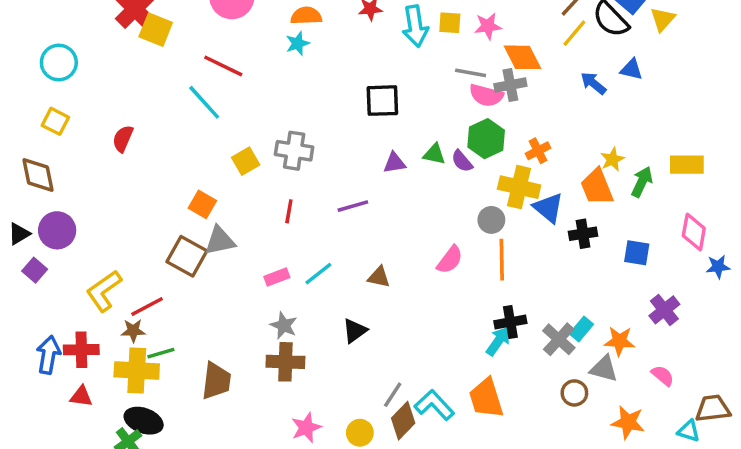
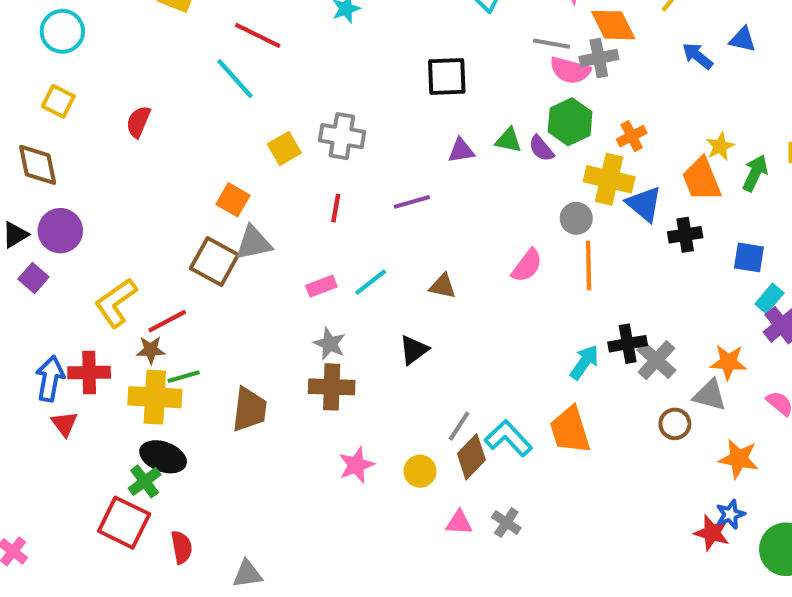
black cross: (510, 322) -> (628, 344), moved
cyan rectangle: (581, 329) -> (769, 298), moved
red triangle: (81, 396) -> (64, 424), moved, turned 45

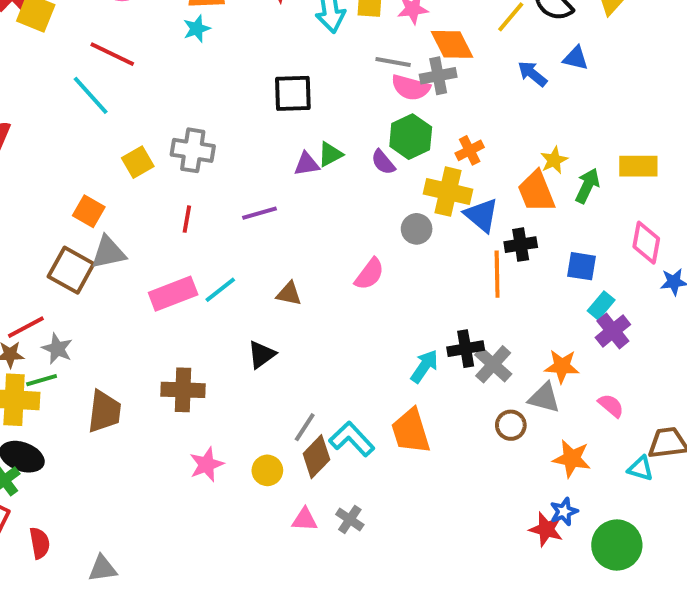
green triangle: (508, 140) -> (330, 154), moved, turned -40
orange line: (589, 266) -> (497, 274), moved
pink rectangle: (321, 286) -> (173, 294), size x1.6
gray star: (330, 344) -> (57, 349), moved

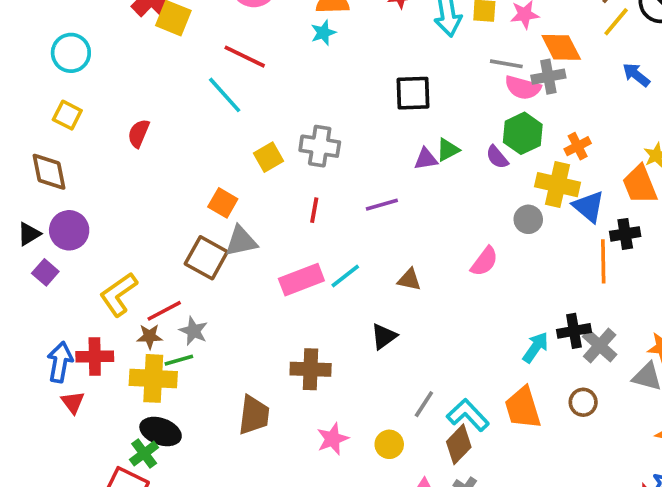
brown trapezoid: (104, 411) -> (254, 415), moved
brown circle: (511, 425) -> (583, 402), moved
brown diamond: (316, 457) -> (459, 444), moved

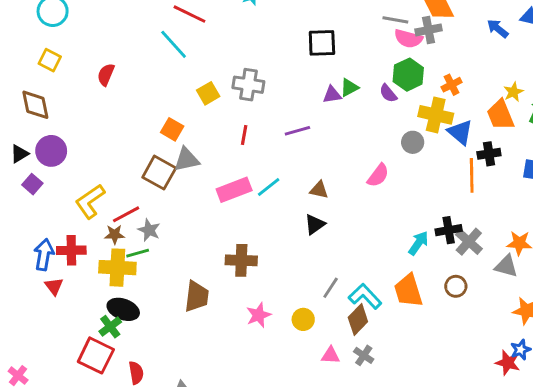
black triangle: (384, 336) -> (315, 224), moved

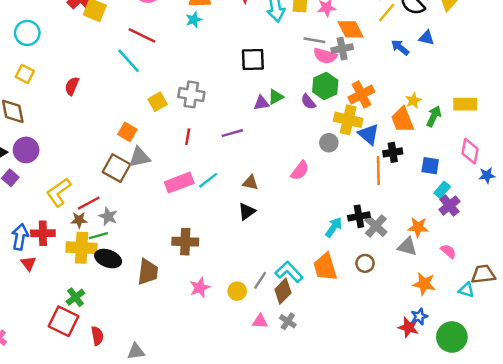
orange cross: (452, 85) -> (361, 94), size x1.5
gray line: (331, 288) -> (260, 280), moved
black ellipse: (123, 309) -> (108, 259), moved

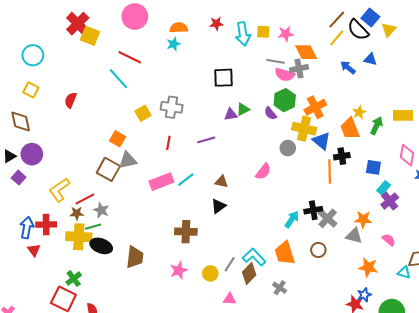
brown cross: (185, 242) -> (186, 232), moved
gray cross: (288, 321) -> (280, 288), moved

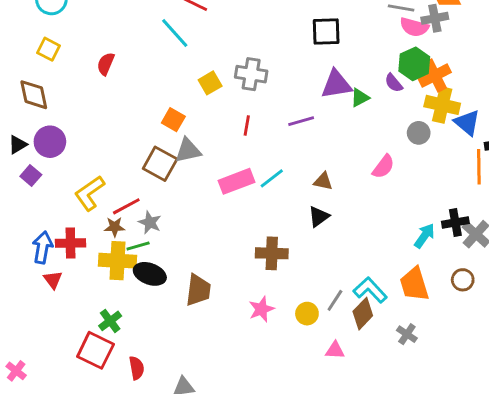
orange cross: (315, 107) -> (435, 76), moved
green triangle: (243, 109) -> (360, 98), moved
purple triangle: (231, 114) -> (336, 84), size x1.6

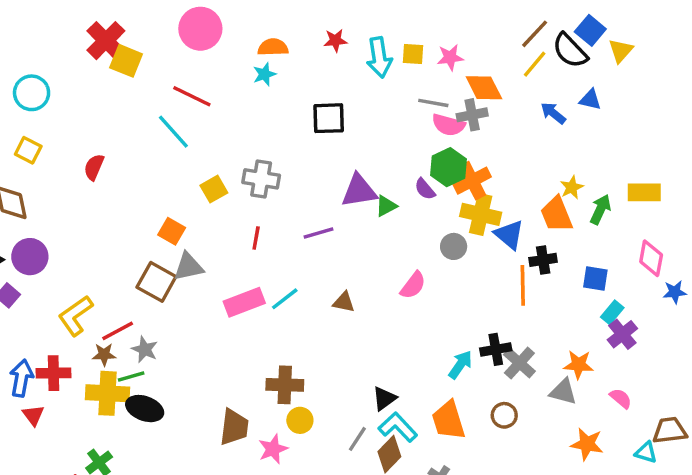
black square: (326, 32) -> (329, 118), moved
black triangle: (319, 217) -> (384, 398), moved
brown trapezoid: (198, 290) -> (234, 427), moved
yellow circle: (307, 314) -> (300, 420), moved

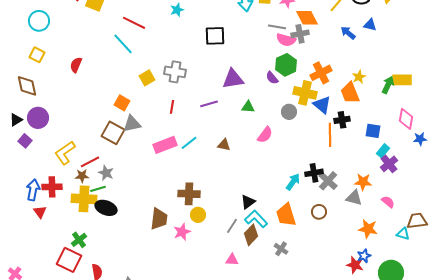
orange cross: (472, 181) -> (321, 73), moved
green triangle: (386, 206) -> (248, 107), moved, turned 32
green arrow: (600, 209) -> (388, 85), moved

